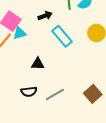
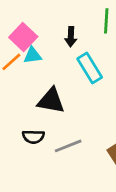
black arrow: (45, 16) -> (71, 37), turned 104
black triangle: (38, 64) -> (51, 101), size x1.5

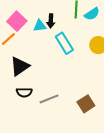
cyan triangle: (33, 55) -> (40, 26), moved
black triangle: (51, 101) -> (20, 66), moved, turned -45

